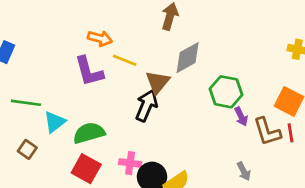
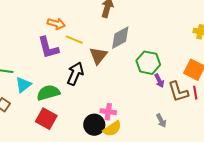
black arrow: (147, 106) -> (75, 74), moved
pink cross: (130, 163) -> (108, 112), moved

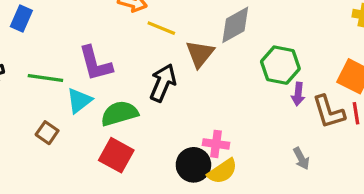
purple L-shape: (48, 48) -> (95, 63), moved
purple arrow: (159, 81) -> (298, 94), turned 32

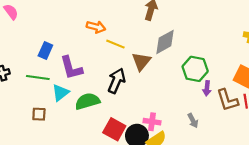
blue rectangle: (21, 18) -> (45, 51), moved
brown square: (47, 133) -> (39, 114), turned -32
red square: (116, 155) -> (114, 129), moved
gray arrow: (301, 158) -> (193, 121), moved

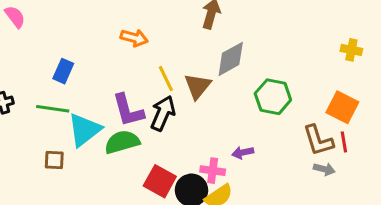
yellow line: (115, 44) -> (166, 79), moved, turned 42
purple L-shape: (71, 68) -> (128, 110), moved
purple arrow: (207, 88) -> (243, 152), moved, turned 72
cyan triangle: (60, 93) -> (84, 130), size x1.4
gray arrow: (193, 121) -> (324, 169), moved, turned -48

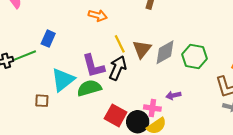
gray diamond: (231, 59) -> (165, 52), moved
green line: (53, 109) -> (25, 55), moved, turned -30

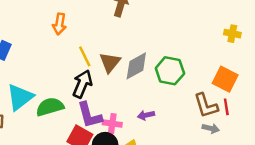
orange arrow: (98, 15) -> (59, 24), turned 84
purple L-shape: (93, 66) -> (89, 115), moved
pink cross: (152, 108) -> (112, 124), moved

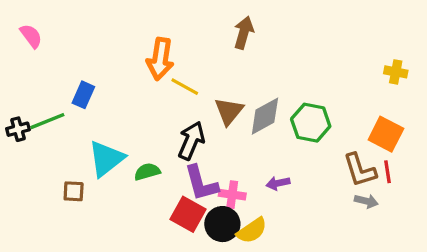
orange arrow: (59, 24) -> (160, 59), size x1.4
yellow line: (85, 56) -> (185, 87), moved, turned -35
green semicircle: (50, 107) -> (147, 172), size x0.7

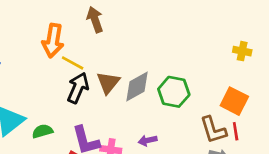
brown arrow: (244, 33) -> (95, 20), moved, turned -35
black arrow: (191, 141) -> (78, 88), moved

